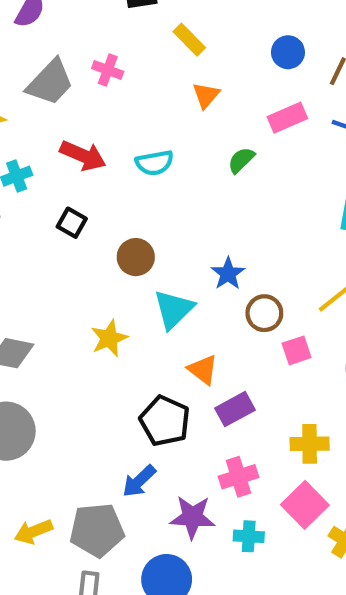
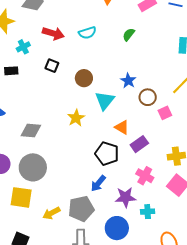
green semicircle: (241, 160) -> (129, 35), moved
pink cross: (238, 477) -> (145, 176), turned -36
cyan cross: (249, 536) -> (148, 212), moved

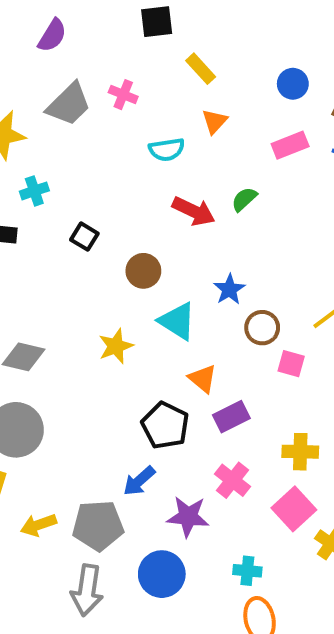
red arrow: (53, 33) -> (194, 211), moved
cyan semicircle: (87, 33) -> (167, 150), moved
cyan triangle: (105, 101) -> (177, 321), turned -45
pink square: (165, 113) -> (291, 364), turned 32
cyan cross: (148, 212) -> (247, 571), moved

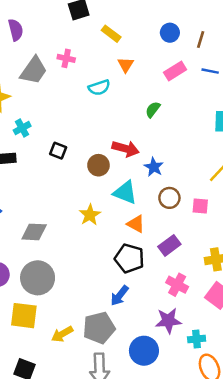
purple semicircle: (52, 35) -> (16, 30), turned -35
red arrow: (194, 211) -> (126, 149), moved
brown circle: (262, 328) -> (169, 198), moved
orange triangle: (203, 379) -> (136, 224), moved
purple star: (188, 517) -> (168, 321), moved

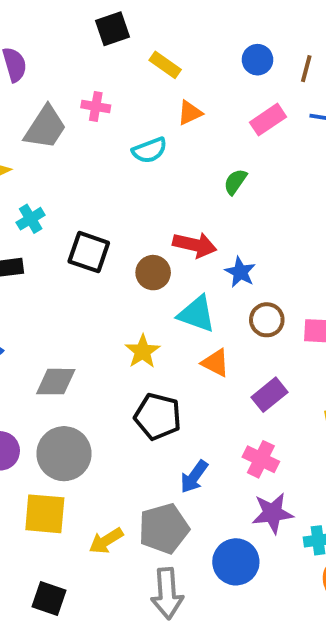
orange triangle: (126, 65) -> (190, 113), turned 35
black square: (58, 151) -> (89, 252), size x1.5
black pentagon: (129, 258) -> (158, 417), moved
pink cross: (177, 285) -> (261, 459), moved

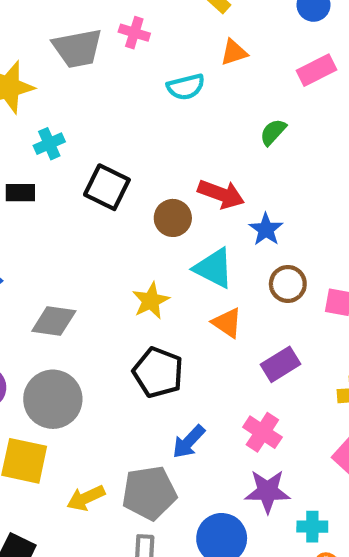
gray trapezoid: (45, 127) -> (78, 48), turned 39

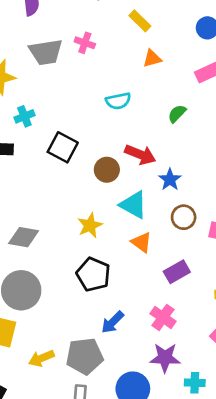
cyan semicircle: (186, 87) -> (118, 101), moved

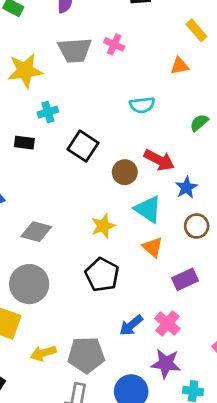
yellow rectangle: (140, 21) -> (196, 30), moved
blue arrow: (113, 322) -> (131, 325), moved

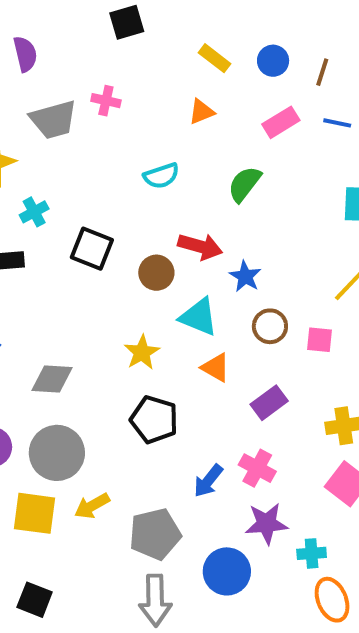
green semicircle: (199, 123) -> (244, 184), size x1.4
yellow arrow: (43, 353) -> (92, 506), moved

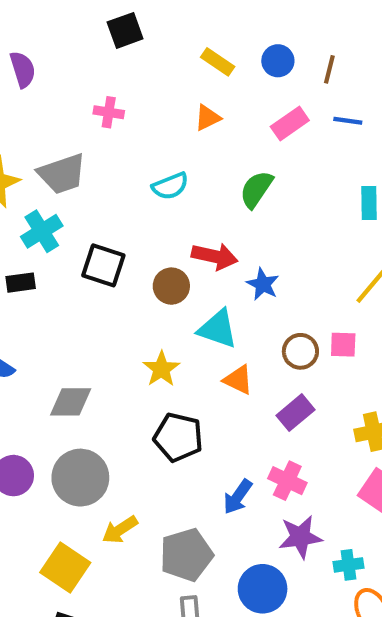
gray trapezoid: (54, 120) -> (62, 174), moved
cyan cross: (34, 212) -> (42, 231), size x1.4
brown circle: (270, 326) -> (300, 351), moved
yellow square: (34, 513) -> (65, 568), moved, turned 30

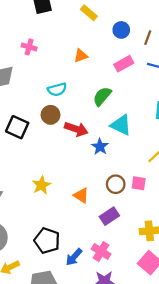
yellow rectangle: (218, 62) -> (89, 13), moved
brown circle: (171, 286) -> (51, 115), moved
cyan triangle: (218, 329) -> (121, 125), moved
black pentagon: (178, 437) -> (47, 241), moved

